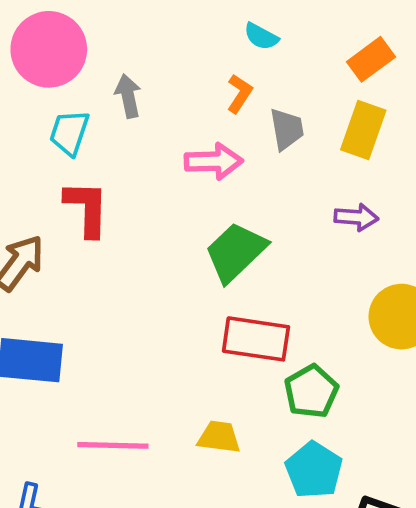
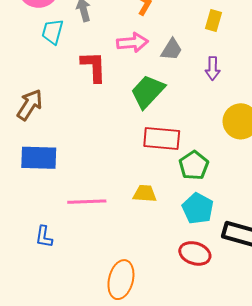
gray trapezoid: (287, 129) -> (172, 50), moved, turned 45
yellow rectangle: (363, 130) -> (213, 20), size x0.7
red L-shape: (87, 208) -> (94, 67), moved
purple arrow: (356, 217) -> (213, 68), turned 90

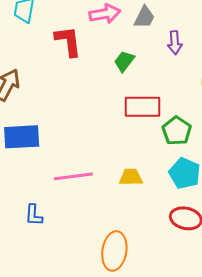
purple arrow: (213, 68) -> (175, 43), moved
green trapezoid: (148, 92) -> (124, 61), size x0.6
yellow trapezoid: (145, 194) -> (131, 177), moved

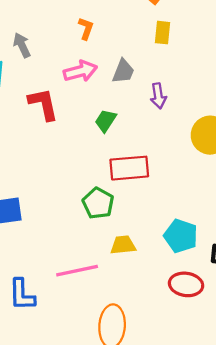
green pentagon: (177, 131) -> (98, 203), moved
pink line: (73, 176) -> (77, 271), moved
blue L-shape: (34, 215) -> (22, 295), size x1.4

